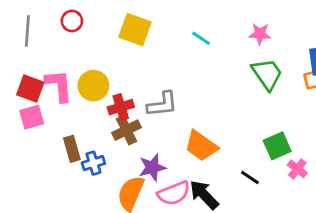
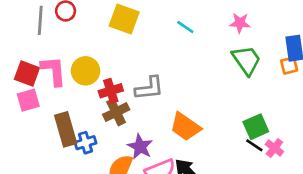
gray line: (27, 31) -> (40, 20), moved
brown rectangle: (72, 149) -> (66, 129), size x1.4
purple star: (152, 167) -> (140, 147), turned -30
black line: (250, 177) -> (254, 145), moved

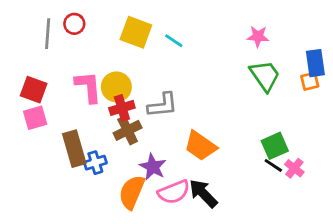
cyan line: (185, 27) -> (174, 41), moved
pink L-shape: (54, 71) -> (88, 87), moved
yellow circle: (85, 71) -> (116, 87), moved

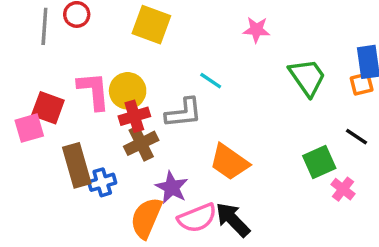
pink star: (258, 36) -> (256, 30), moved
cyan line: (174, 41) -> (211, 81), moved
red square: (34, 90) -> (48, 108), moved
black line: (273, 165) -> (357, 137), moved

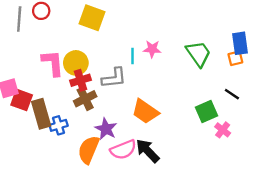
pink star: (256, 30) -> (152, 49), moved
cyan line: (211, 81) -> (133, 56), turned 56
red square: (48, 108) -> (22, 100), moved

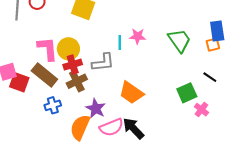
brown rectangle: (41, 114) -> (44, 75), moved, turned -35

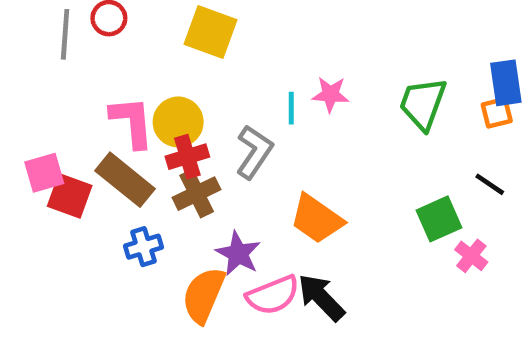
green trapezoid: (179, 40) -> (423, 104), turned -125
gray L-shape: (103, 62) -> (254, 152), turned -50

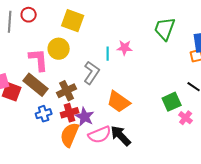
green trapezoid: (423, 104) -> (165, 29), moved
yellow circle: (178, 122) -> (59, 49), moved
red cross: (187, 157) -> (70, 113), moved

